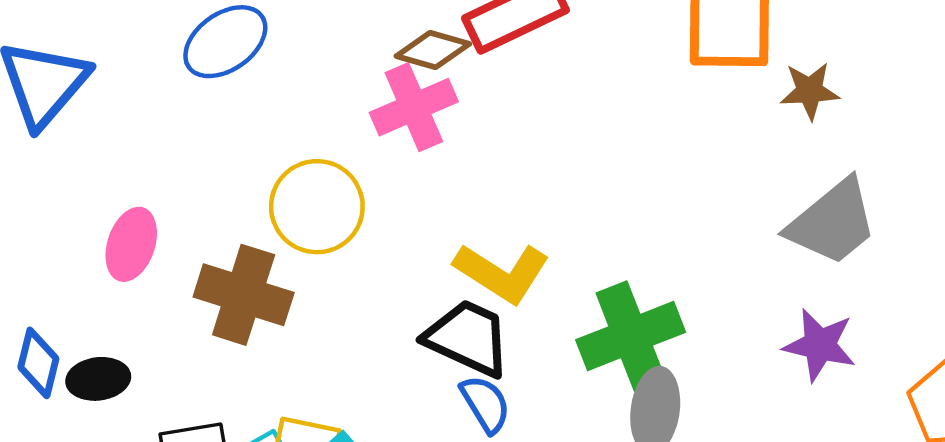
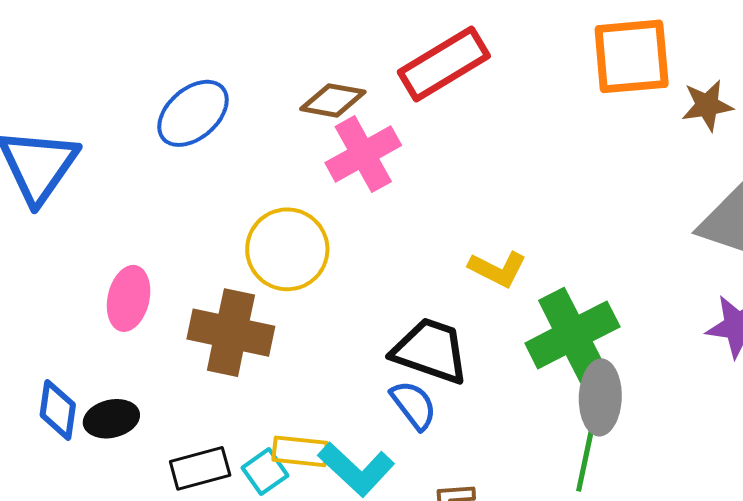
brown diamond: (433, 50) -> (333, 100), moved
yellow L-shape: (502, 273) -> (498, 269), moved, size x0.7
blue semicircle: (485, 404) -> (414, 405), moved

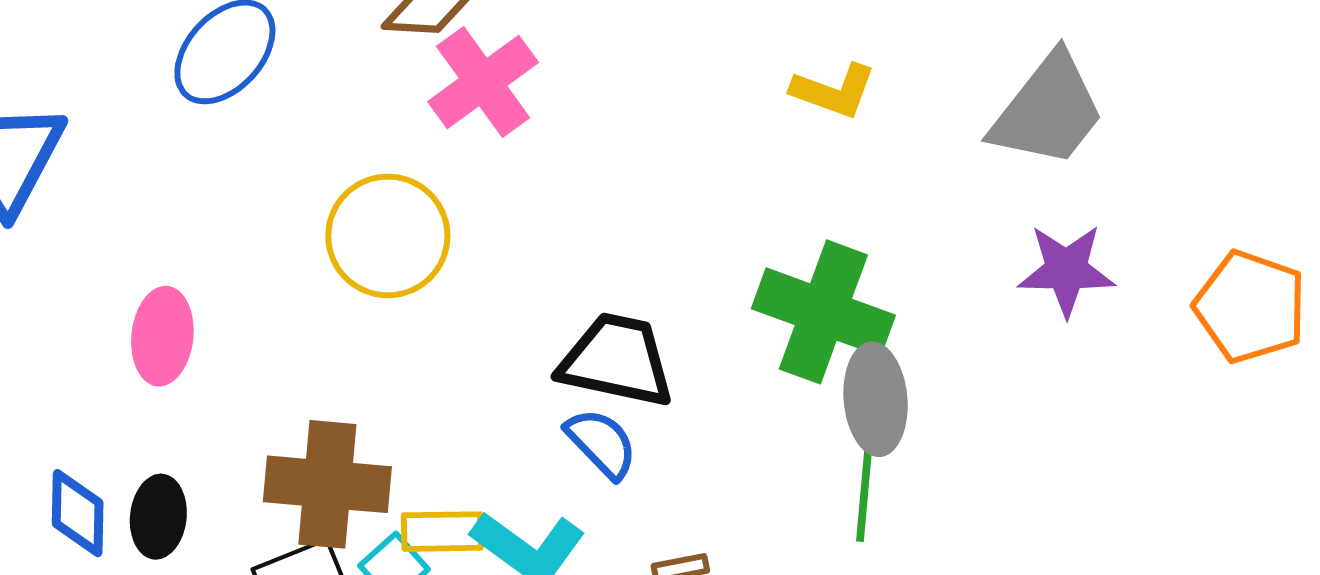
yellow L-shape: (498, 269) -> (834, 91), moved
brown cross: (231, 333) -> (327, 484), moved
green cross: (572, 335) -> (823, 312), turned -36
black ellipse: (111, 419) -> (158, 517), turned -64

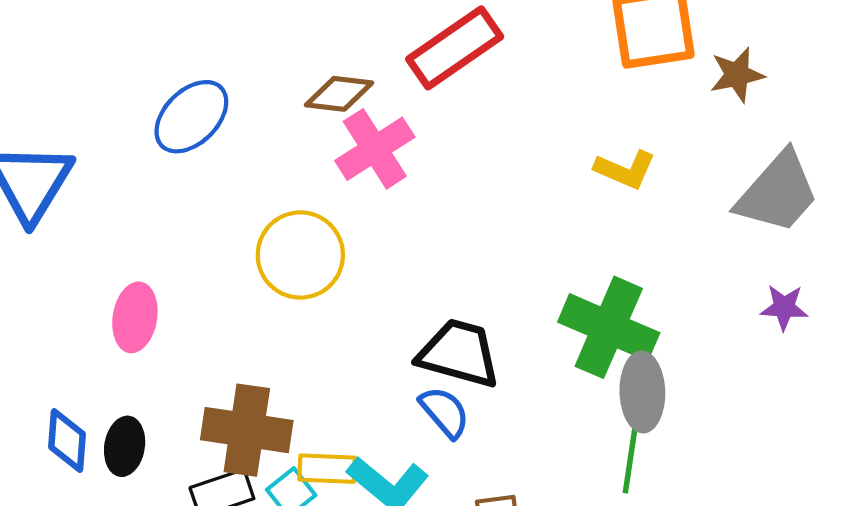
purple star: (1066, 270) -> (784, 307), size x0.7

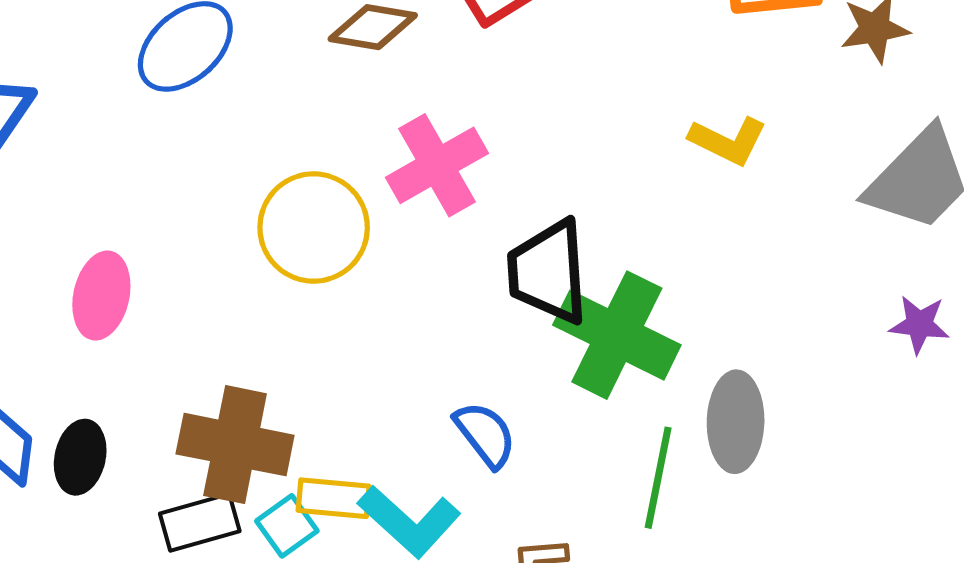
pink cross: (375, 149) -> (437, 165), moved
green cross: (609, 327) -> (617, 335), moved
black trapezoid: (459, 353) -> (548, 272), moved, turned -112
green line: (631, 453) -> (658, 478), moved

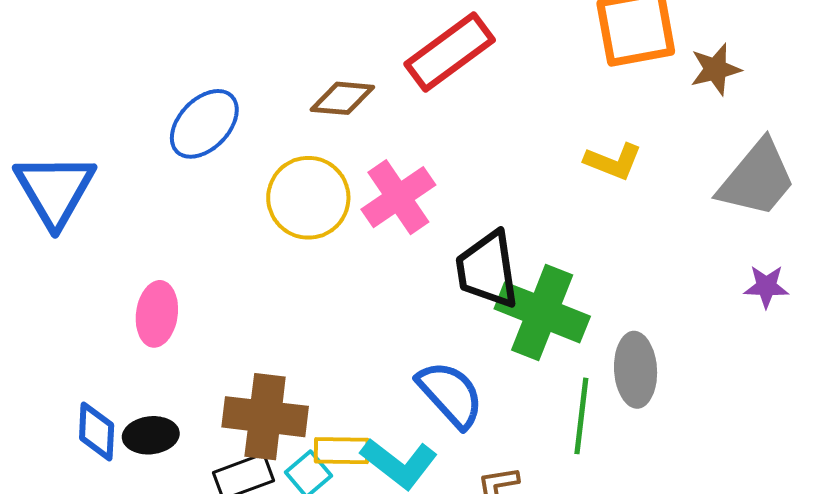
yellow circle: (314, 228) -> (308, 198), moved
blue semicircle: (485, 434) -> (450, 394), size x1.4
black ellipse: (80, 457) -> (151, 435), turned 76

